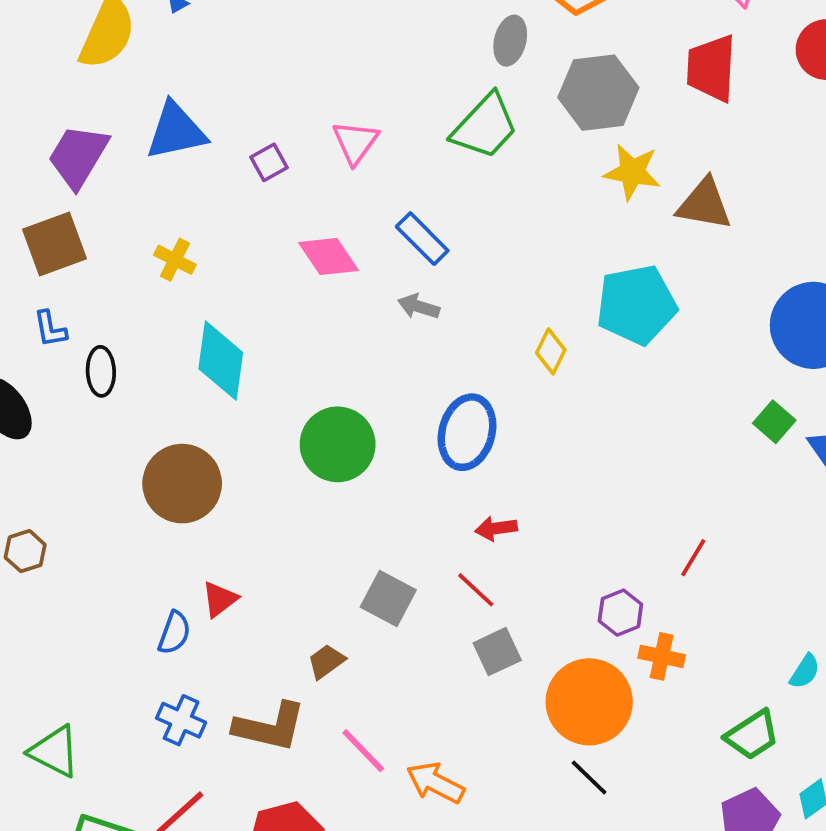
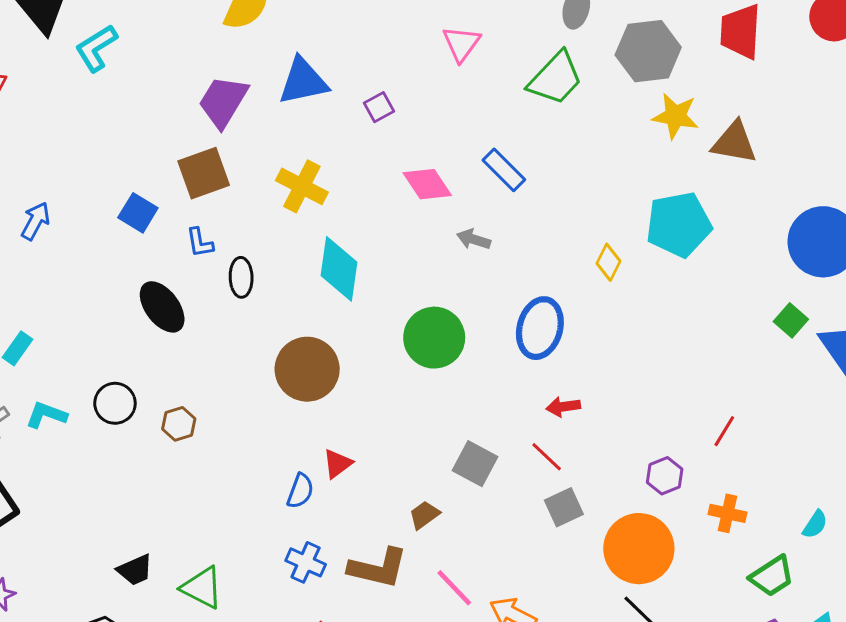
pink triangle: (355, 142) -> (461, 44), moved
yellow cross: (175, 260) -> (302, 186), size x1.5
gray arrow: (419, 307) -> (474, 239), moved
orange cross: (662, 656) -> (727, 513), moved

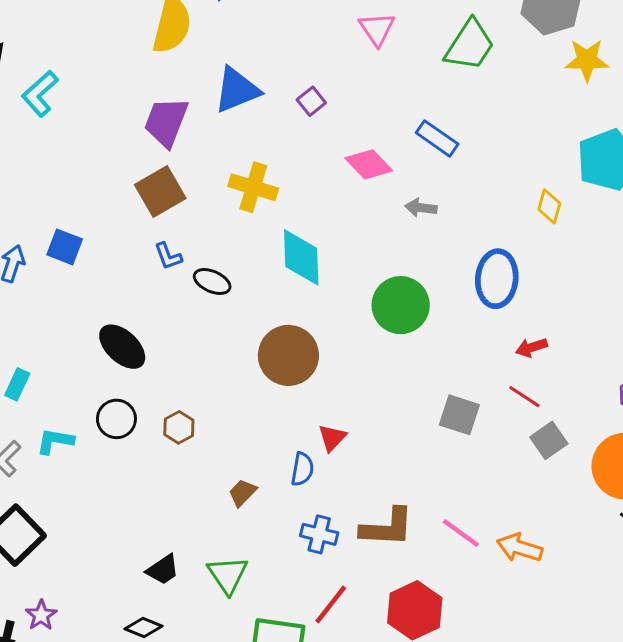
blue square: (138, 213) -> (65, 247), moved
black ellipse: (241, 277) -> (212, 281), turned -54
black ellipse: (162, 307) -> (122, 347), moved
brown trapezoid: (424, 515) -> (242, 493), moved
green triangle: (202, 588) -> (228, 575), turned 39

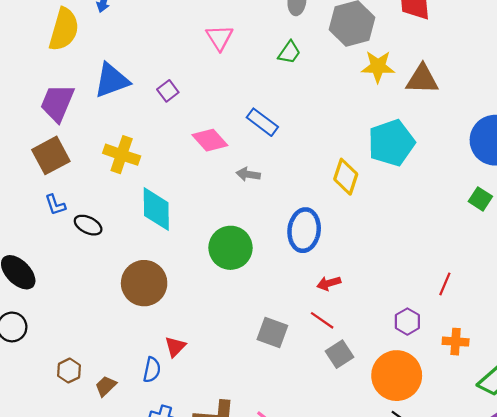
green trapezoid: (470, 45) -> (289, 52), size x0.6
yellow diamond: (549, 206) -> (346, 177), size x1.4
brown hexagon: (179, 427) -> (69, 371), moved

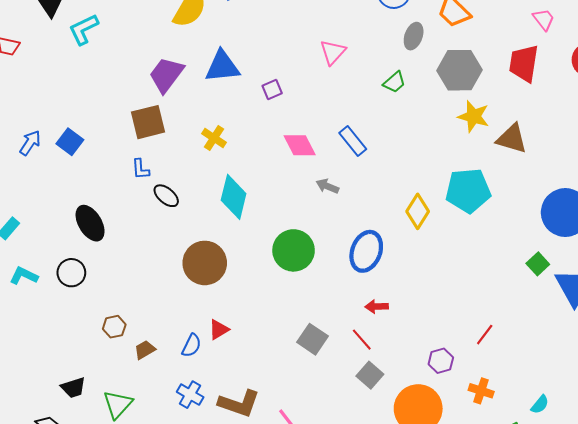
yellow cross: (122, 155) -> (214, 138), size x0.7
gray square: (339, 354) -> (370, 375), turned -30

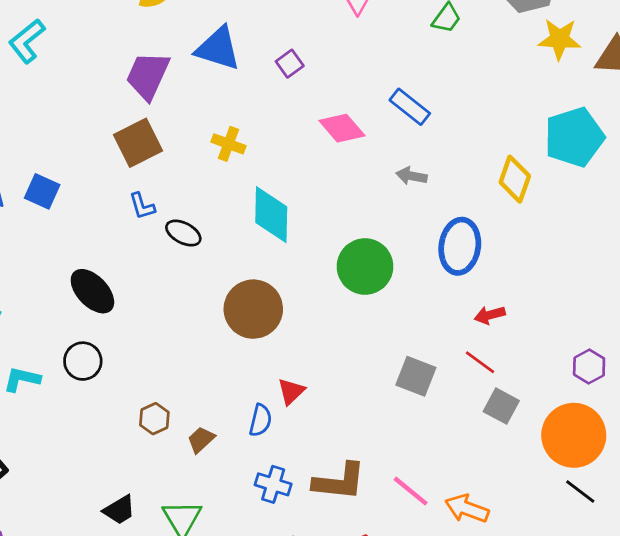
blue triangle: (222, 66) -> (218, 48), turned 36
gray arrow: (327, 186) -> (411, 176), moved

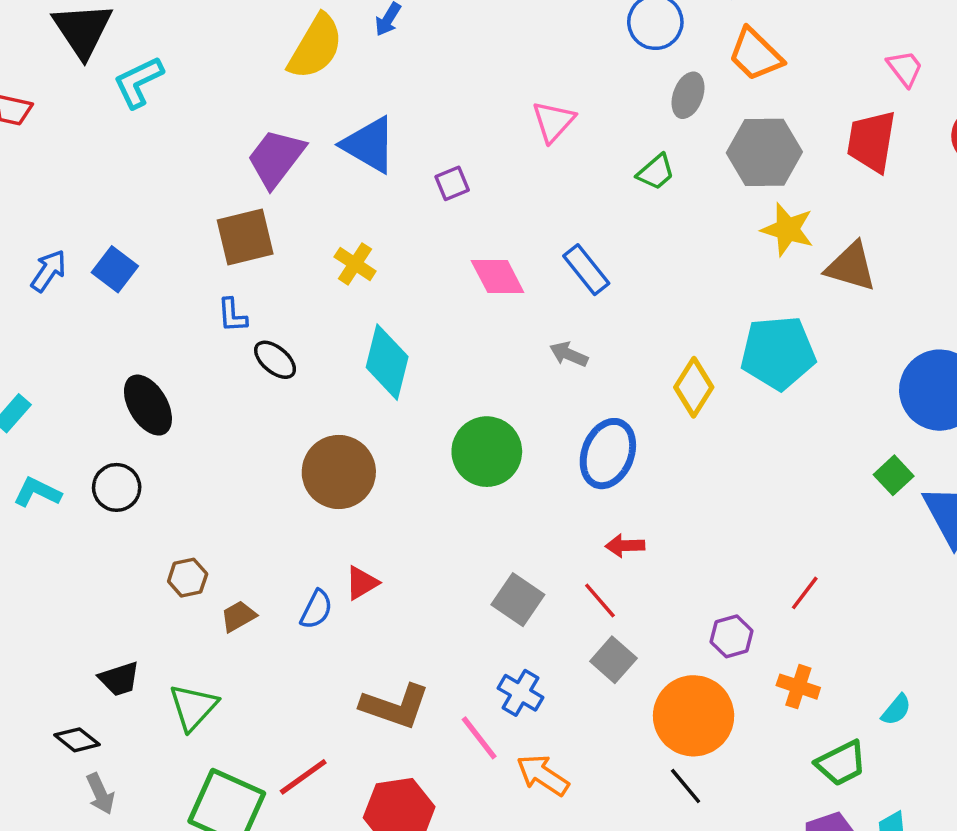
blue cross: (273, 484) -> (520, 693), moved

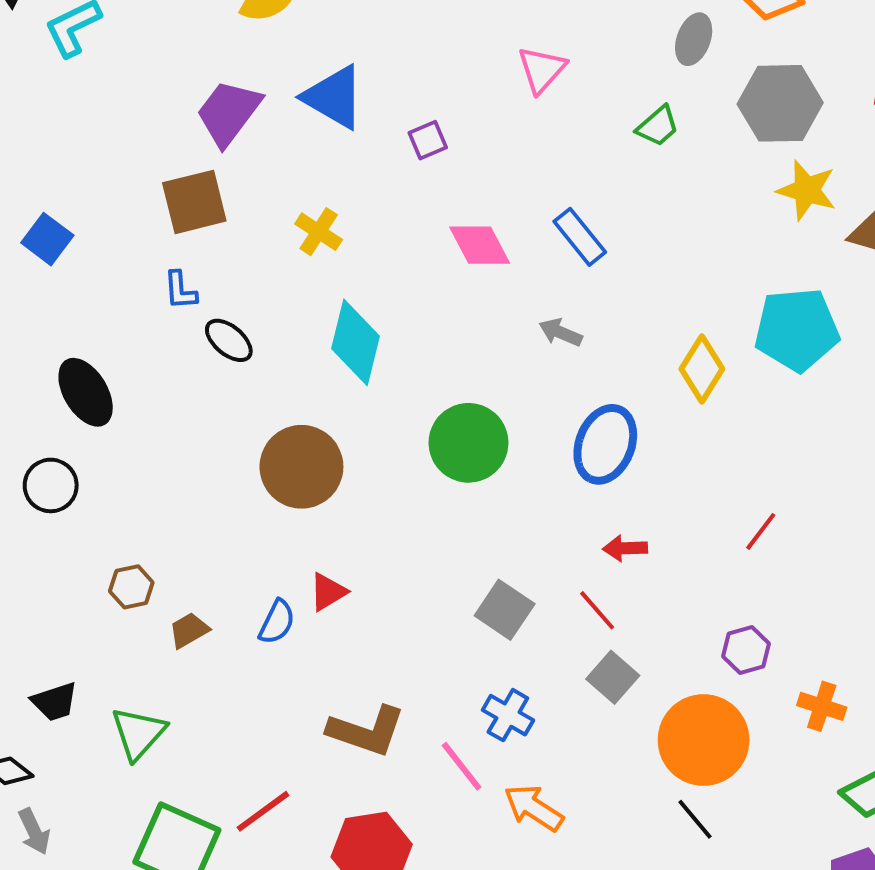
red line: (805, 593) -> (761, 531), moved

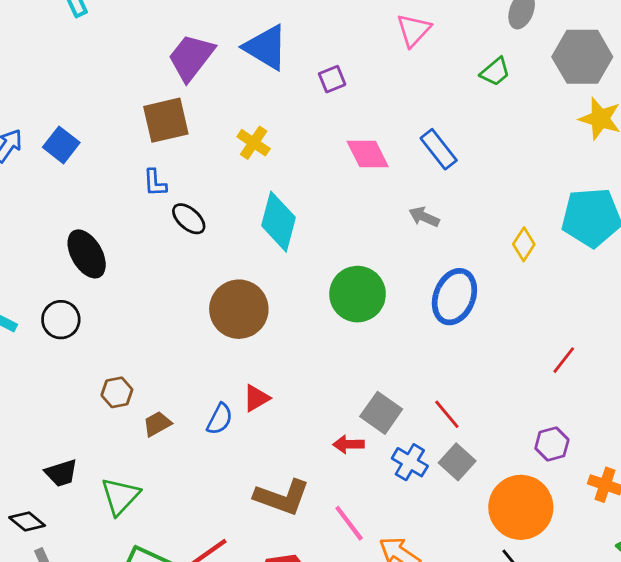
yellow diamond: (702, 369) -> (524, 244), size x0.7
red arrow: (625, 548) -> (348, 444), moved
blue cross: (508, 715) -> (410, 462), moved

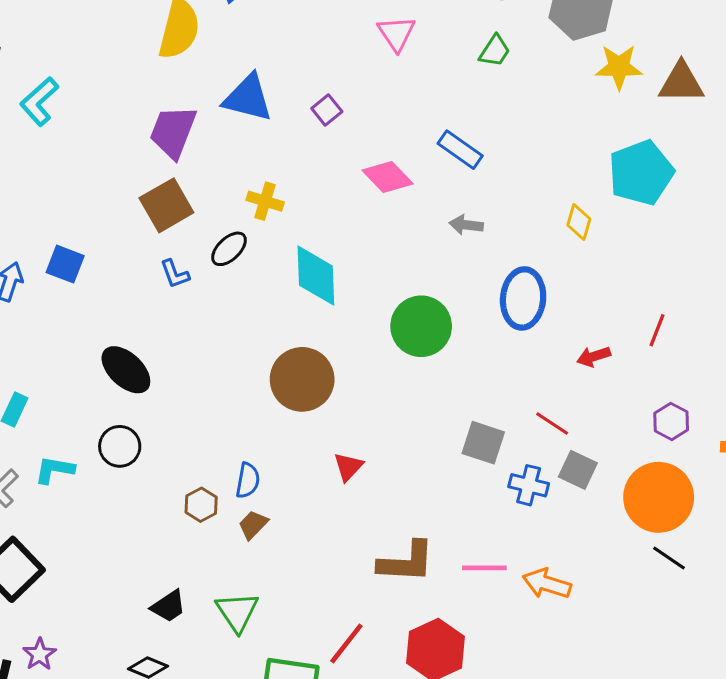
black ellipse: (189, 219) -> (229, 249), moved, turned -68
blue semicircle: (220, 419) -> (248, 480), moved
red arrow: (348, 444) -> (594, 357), moved
pink line: (349, 523) -> (484, 568), turned -36

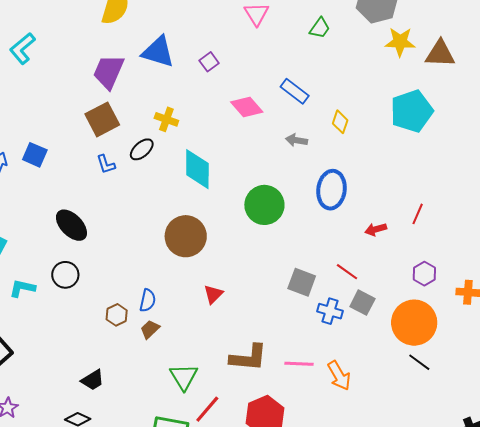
yellow diamond: (579, 222) -> (340, 122), moved
orange arrow: (547, 584) -> (339, 376), turned -140
green triangle: (237, 612) -> (184, 377), moved

